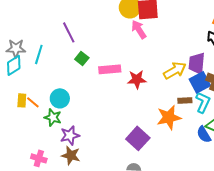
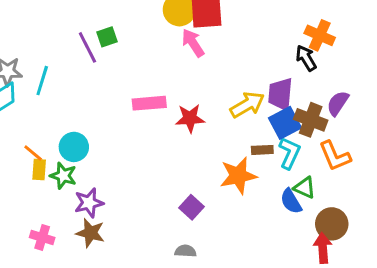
green square: (82, 58) -> (107, 37), moved, turned 32
yellow rectangle: (22, 100) -> (39, 170), moved
purple square: (138, 138) -> (191, 207), size x0.7

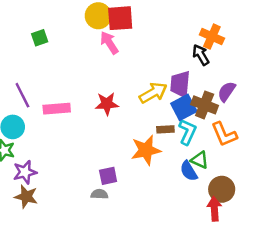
purple line: (87, 47) -> (22, 95), moved
pink rectangle: (149, 103) -> (57, 109), moved
purple square: (191, 207) -> (108, 176), turned 36
gray semicircle: (185, 251) -> (99, 194), moved

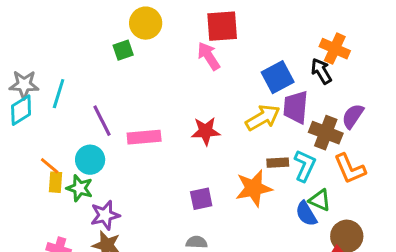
yellow circle: (98, 16) -> (146, 23), moved
blue square: (184, 107) -> (278, 77), moved
purple square: (108, 176) -> (201, 199), moved

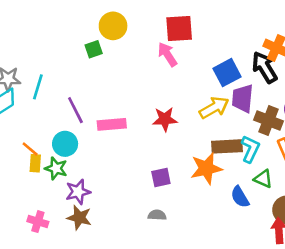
black arrow: (321, 71) -> (265, 67), size x1.4
brown rectangle: (278, 163) -> (227, 146), size x1.6
blue semicircle: (306, 214) -> (240, 197), moved

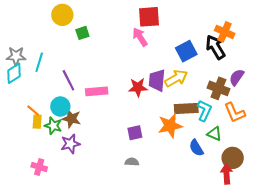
yellow circle: (113, 26) -> (62, 15), moved
purple trapezoid: (243, 98) -> (157, 80), moved
brown star: (79, 218) -> (71, 119), moved

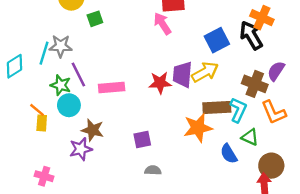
gray star: (16, 56) -> (61, 46), moved
brown star: (71, 119) -> (93, 130), moved
green star: (53, 126) -> (61, 85), moved
purple square: (135, 133) -> (142, 140), moved

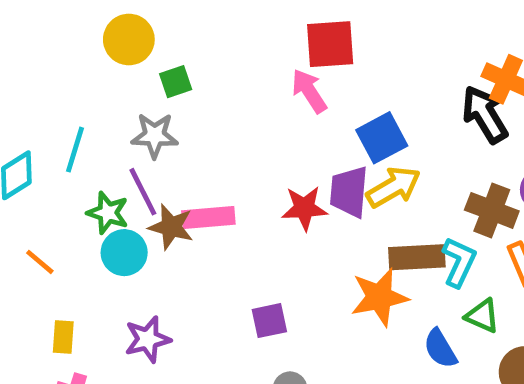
blue square: (217, 40) -> (382, 138), moved
gray star: (61, 46) -> (155, 136), moved
orange line: (37, 110) -> (40, 262), moved
yellow rectangle: (42, 123) -> (63, 337), moved
brown star: (93, 130) -> (171, 227), moved

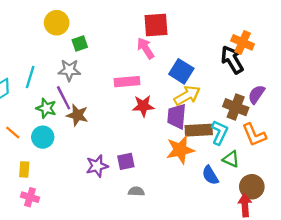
blue square: (382, 138) -> (181, 71), turned -30
purple trapezoid: (349, 192) -> (177, 116), moved
pink rectangle: (208, 217) -> (127, 82), moved
cyan circle: (124, 253) -> (43, 137), moved
purple star: (148, 339) -> (97, 166), moved

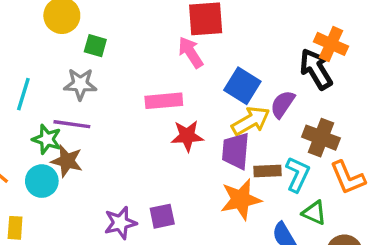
green square: (80, 44) -> (95, 46), turned 35
purple semicircle: (256, 94) -> (283, 104), moved
purple line: (64, 98) -> (72, 124), turned -55
brown star: (77, 115) -> (67, 161), moved
brown rectangle: (199, 130) -> (267, 171), size x0.7

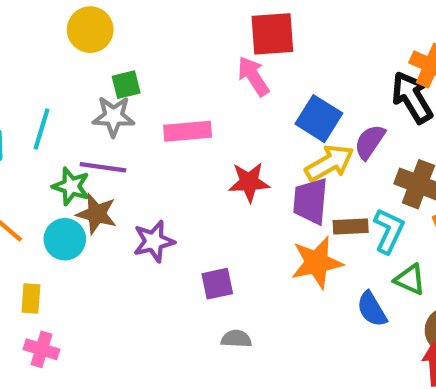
green square: (95, 46) -> (126, 85), moved, turned -30
pink rectangle: (164, 101) -> (188, 131), moved
purple star: (120, 223) -> (154, 241), moved

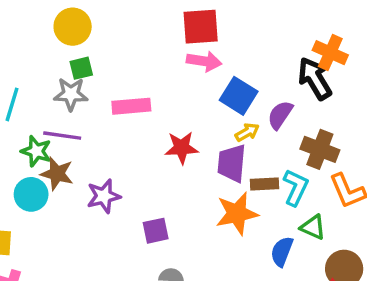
yellow circle: (90, 30) -> (73, 27), moved
pink arrow: (253, 76) -> (204, 61), moved, turned 132
yellow arrow: (329, 163) -> (247, 132), size x0.6
blue semicircle: (372, 309) -> (282, 251), turned 52

